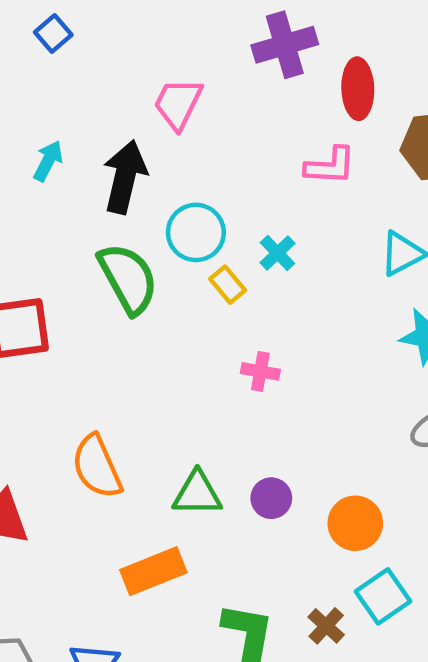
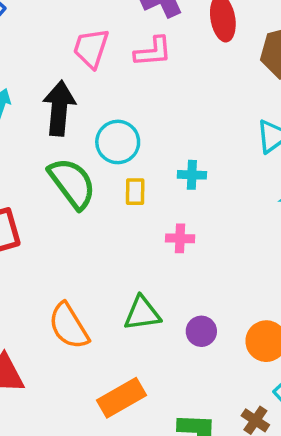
pink L-shape: (330, 166) -> (153, 52), moved
cyan cross: (277, 253) -> (192, 175), moved, turned -36
yellow rectangle: (228, 285) -> (135, 192), moved, turned 48
green triangle: (197, 494) -> (142, 313), moved

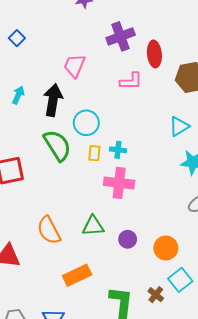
pink L-shape: (153, 52) -> (131, 81), moved
cyan cross: (192, 175) -> (118, 150), moved
pink cross: (180, 238) -> (119, 183), size x1.8

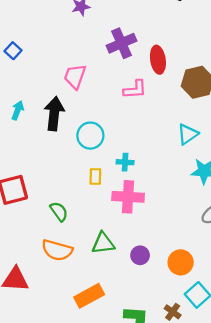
green semicircle: (57, 145) -> (59, 212), moved, size x0.6
yellow rectangle: (94, 153) -> (95, 176), moved
orange semicircle: (49, 230) -> (57, 250), turned -44

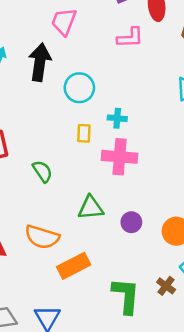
orange semicircle: (57, 250) -> (42, 237), moved

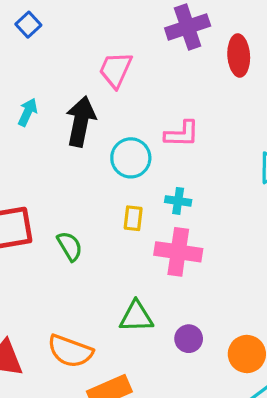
pink L-shape: (130, 38) -> (182, 134), moved
green semicircle: (42, 171) -> (70, 246), moved

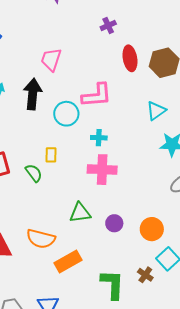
purple cross: (188, 27) -> (108, 25), moved, size x0.6
red ellipse: (239, 56) -> (130, 58), moved
pink L-shape: (182, 134) -> (97, 95), size x1.4
yellow rectangle: (133, 218) -> (51, 155), moved

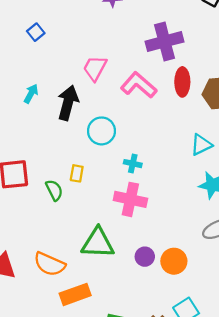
purple cross: (108, 25) -> (165, 42), size x2.0
pink L-shape: (97, 95) -> (139, 85), moved, turned -144
green triangle: (80, 213) -> (98, 243), size x1.4
purple circle: (114, 223) -> (145, 257), moved
orange circle: (152, 229) -> (174, 261), moved

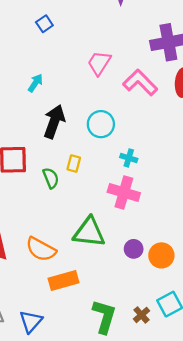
black arrow: (68, 103) -> (54, 122), moved

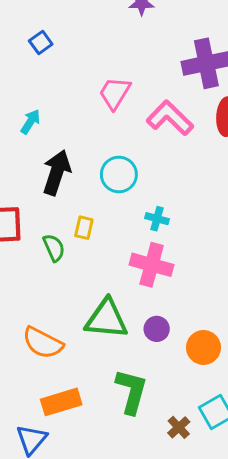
purple circle: (134, 249) -> (157, 329), moved
orange rectangle: (63, 280) -> (61, 402), moved
green L-shape: (104, 316) -> (131, 391), moved

